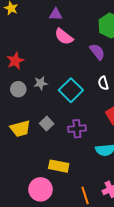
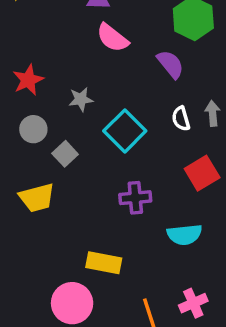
gray star: (41, 83) -> (81, 99), moved
gray square: (47, 124) -> (65, 154), moved

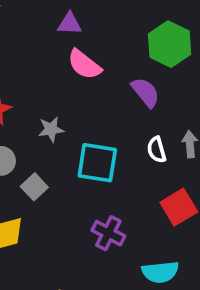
cyan square: (125, 131) -> (97, 163), turned -36
purple cross: (135, 198) -> (108, 233), turned 32

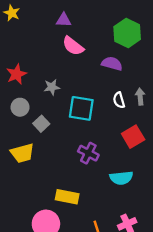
purple semicircle: (145, 92) -> (112, 64), turned -36

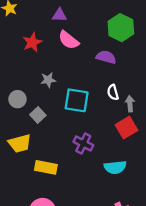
red star: (16, 74) -> (32, 42), moved
gray arrow: (140, 97) -> (130, 104), moved
yellow rectangle: (67, 197) -> (46, 167), moved

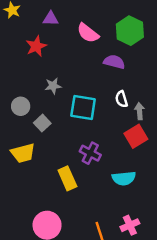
purple triangle: (59, 15) -> (51, 19), moved
pink semicircle: (69, 40) -> (88, 33), moved
yellow rectangle: (46, 167) -> (67, 178), moved, turned 55

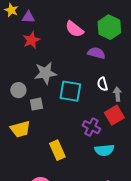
purple triangle: (51, 19) -> (28, 17), moved
gray star: (53, 86) -> (45, 73), size x1.6
gray square: (42, 123) -> (36, 104), turned 32
purple cross: (90, 153) -> (91, 127), moved

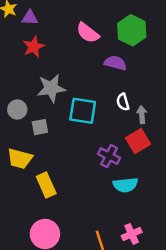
yellow trapezoid: (20, 129) -> (20, 159), turned 30
yellow rectangle: (57, 150) -> (46, 185), moved

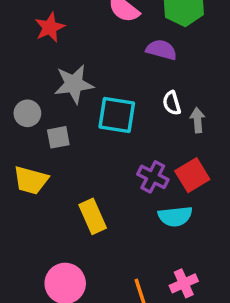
red square: (138, 141) -> (192, 175), moved
yellow rectangle: (46, 185) -> (93, 216), moved

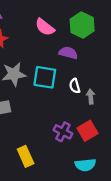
cyan square: (117, 115) -> (45, 77), moved
cyan semicircle: (175, 216) -> (85, 165), moved

